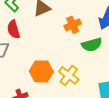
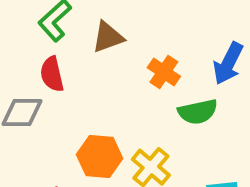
orange cross: (73, 25) -> (164, 72), turned -35

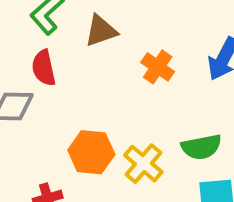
green semicircle: (198, 112) -> (201, 147), moved

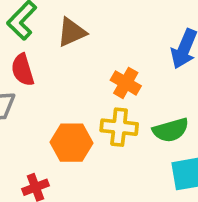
orange cross: (158, 67) -> (126, 83), moved
yellow cross: (143, 164) -> (119, 127), moved, turned -30

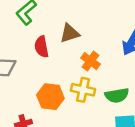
brown triangle: (72, 32) -> (70, 33), moved
red semicircle: (23, 70) -> (41, 47), moved

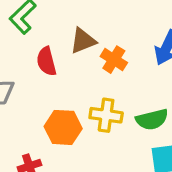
orange cross: (90, 61) -> (114, 60), moved

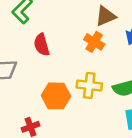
brown triangle: (83, 41) -> (106, 16), moved

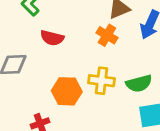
red semicircle: (42, 45) -> (52, 38), turned -60

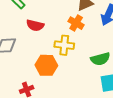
yellow cross: (102, 81) -> (64, 45), moved

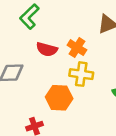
orange cross: (76, 23) -> (77, 48), moved

